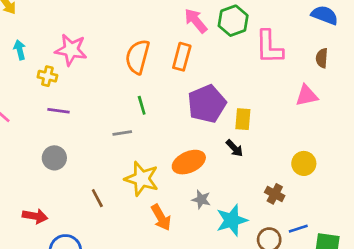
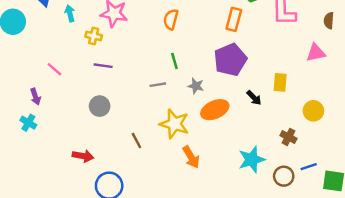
orange semicircle: (138, 57) -> (171, 19), size x0.7
orange rectangle: (182, 57) -> (234, 19), moved
yellow rectangle: (243, 119) -> (280, 82), moved
gray star: (201, 199) -> (196, 86), moved

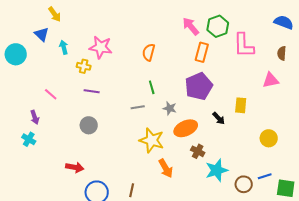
yellow circle: (313, 111) -> (269, 138), moved
brown cross: (288, 137) -> (198, 151), moved
brown line: (136, 141) -> (132, 190), moved, turned 40

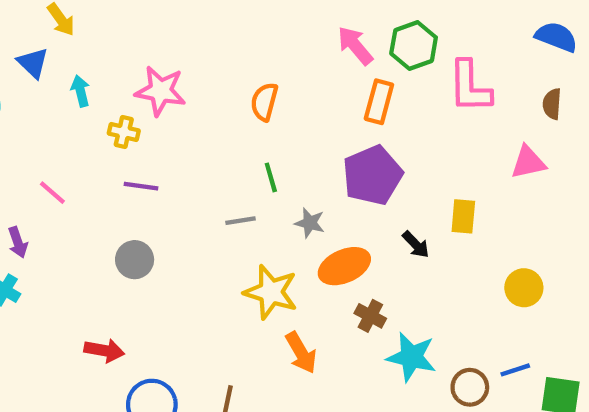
cyan star: (217, 170) -> (411, 357), turned 30

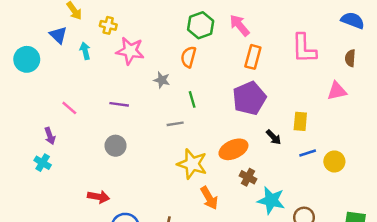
green hexagon: (414, 46) -> (201, 25), moved
yellow cross: (124, 132) -> (108, 25), moved
gray star: (310, 223) -> (162, 80), moved
blue line: (515, 370) -> (308, 153), moved

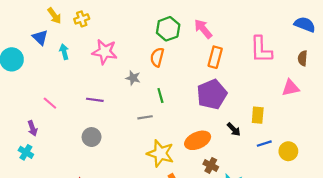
yellow cross: (108, 25) -> (82, 19), moved, turned -32

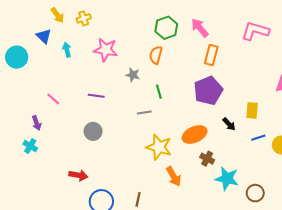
pink L-shape: (261, 50) -> (255, 31), moved, turned 108

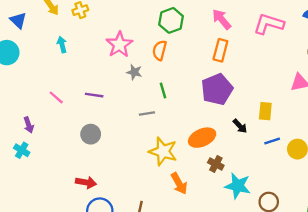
pink arrow: (200, 28) -> (222, 19), moved
blue triangle: (44, 36) -> (18, 20), moved
pink star: (106, 50) -> (119, 45), moved, turned 30
pink line: (53, 99) -> (56, 97), moved
red arrow: (78, 175) -> (86, 182), moved

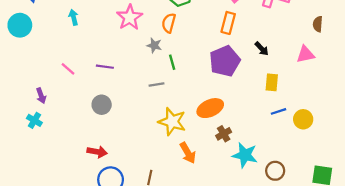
gray star: (134, 72) -> (154, 45), moved
black arrow: (240, 126) -> (262, 49), moved
brown cross: (216, 164) -> (224, 134), turned 32

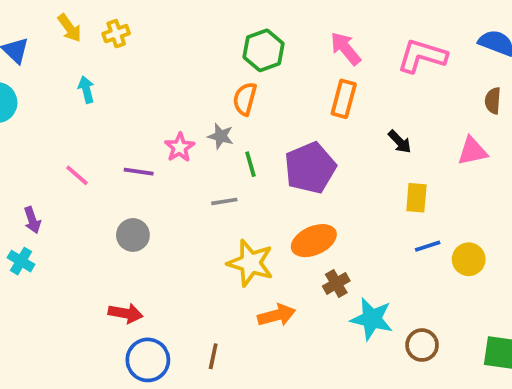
pink star: (130, 17) -> (180, 147), moved, size x0.7
purple pentagon: (225, 61) -> (310, 168), moved
orange arrow: (188, 153) -> (277, 315), turned -75

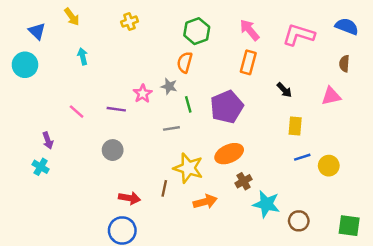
yellow cross: (116, 34) -> (129, 22), moved
red arrow: (125, 313) -> (129, 198), moved
brown line: (213, 356) -> (164, 188), moved

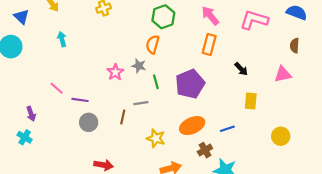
purple line: (116, 109) -> (80, 100), moved
blue line: (302, 157) -> (227, 129), moved
yellow star: (188, 168) -> (156, 138), size x0.7
brown line: (164, 188) -> (123, 117), moved

